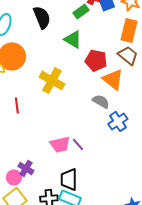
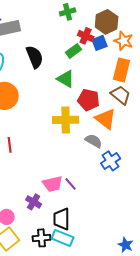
yellow cross: (52, 80) -> (66, 120), moved, turned -30
purple cross: (26, 168) -> (34, 202), moved

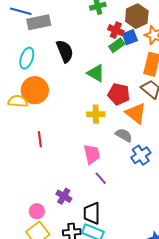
green rectangle: (74, 51) -> (117, 45), moved
yellow cross: (66, 120) -> (96, 114), size x0.7
pink trapezoid: (53, 184) -> (92, 154), moved, turned -90

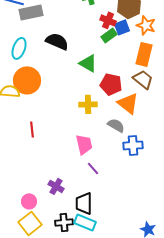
black semicircle: (65, 51) -> (57, 41), turned -45
blue cross: (141, 155) -> (133, 145), turned 30

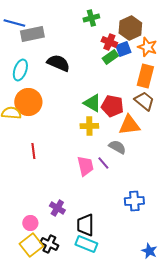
green triangle: (88, 63) -> (92, 103), moved
orange triangle: (128, 103) -> (129, 125), turned -45
blue cross: (133, 145) -> (134, 201), moved
purple line: (93, 168) -> (103, 163), moved
black cross: (64, 222) -> (49, 244), moved, turned 30

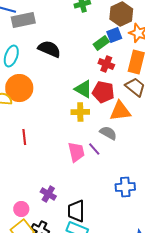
red cross: (109, 42) -> (106, 64), moved

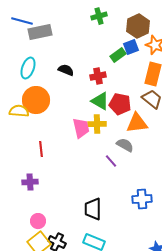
black semicircle: (49, 49) -> (66, 70), moved, size x0.7
red cross: (106, 64) -> (98, 76), moved, turned -35
pink trapezoid: (76, 152) -> (81, 128), moved
purple cross: (48, 194) -> (30, 182), moved, turned -35
black trapezoid: (76, 211) -> (93, 209), moved

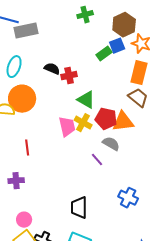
red cross: (98, 76) -> (69, 76), moved
red pentagon: (120, 104) -> (106, 119), moved
yellow cross: (97, 124) -> (83, 123), turned 30
blue cross: (142, 199) -> (128, 198), turned 30

